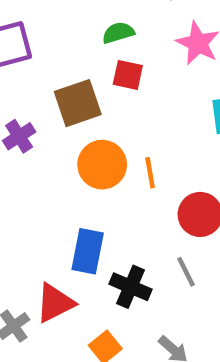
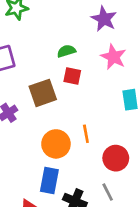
orange circle: (102, 165) -> (56, 144), moved

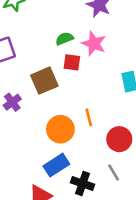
pink star: (113, 57) -> (94, 44), moved
blue rectangle: (49, 180) -> (56, 165), turned 50

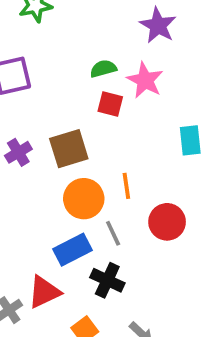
brown square: (44, 81) -> (69, 149), moved
gray line: (114, 173) -> (113, 233), moved

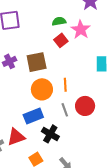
red square: (110, 104) -> (61, 40), turned 32
gray line: (113, 233) -> (65, 110), moved

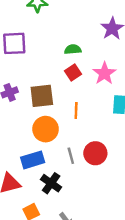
pink star: (81, 30) -> (104, 73), moved
orange line: (65, 85) -> (76, 110), moved

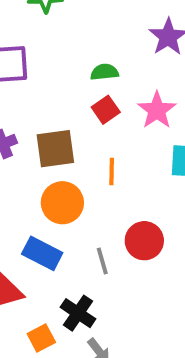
gray line: (71, 156) -> (102, 261), moved
blue rectangle: (33, 160) -> (42, 253), turned 45
black cross: (51, 183) -> (78, 313), moved

